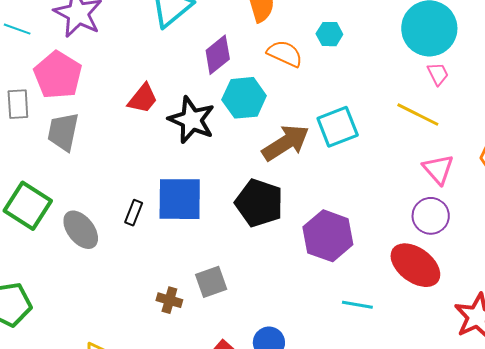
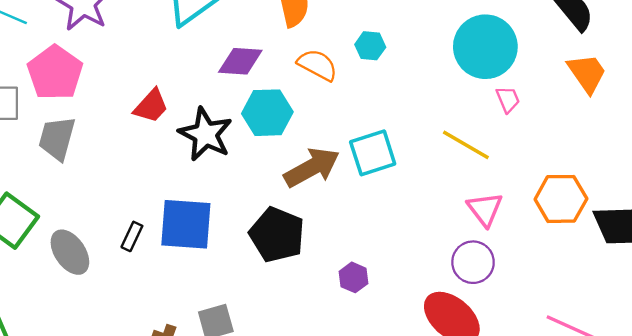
purple diamond: (218, 55) -> (240, 61), turned 39
pink trapezoid: (438, 74) -> (508, 99), moved
purple hexagon: (328, 236) -> (353, 277), size x0.5

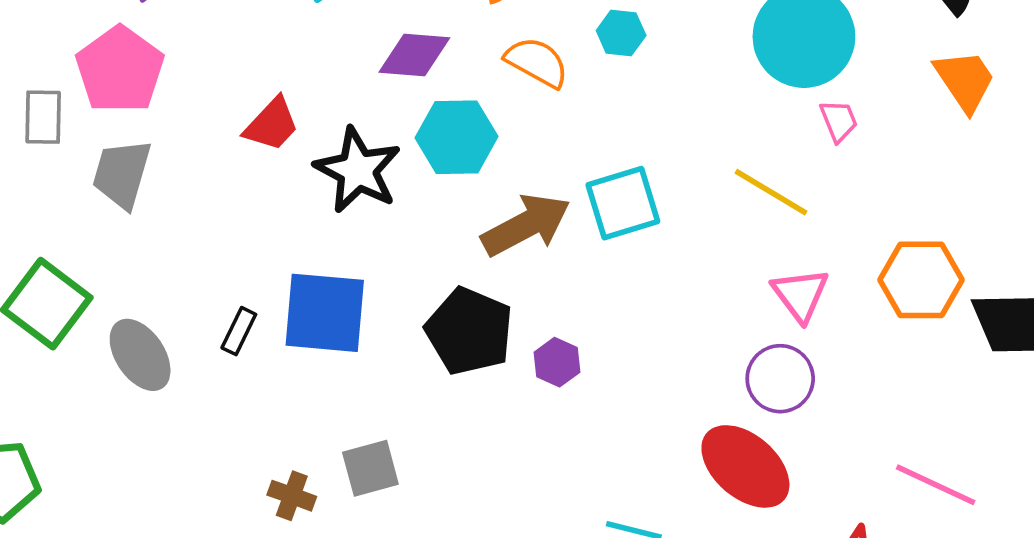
purple hexagon: (353, 277) -> (557, 362), moved

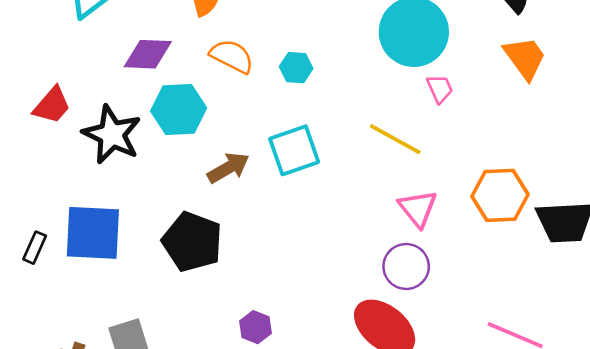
cyan hexagon: (621, 33) -> (296, 68), moved
brown arrow: (526, 225) -> (228, 168), size x0.7
purple hexagon: (557, 362) -> (256, 327), moved

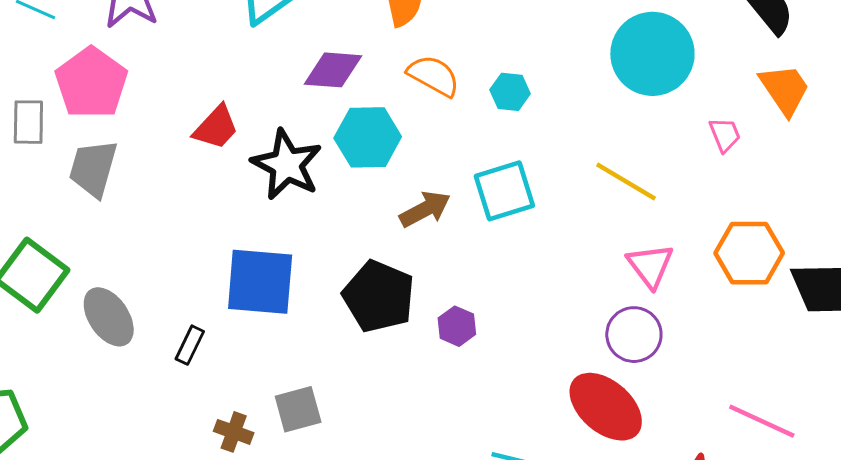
pink trapezoid: (440, 89) -> (725, 135), moved
black rectangle: (35, 248) -> (190, 345), moved
purple hexagon: (256, 327) -> (457, 326), moved

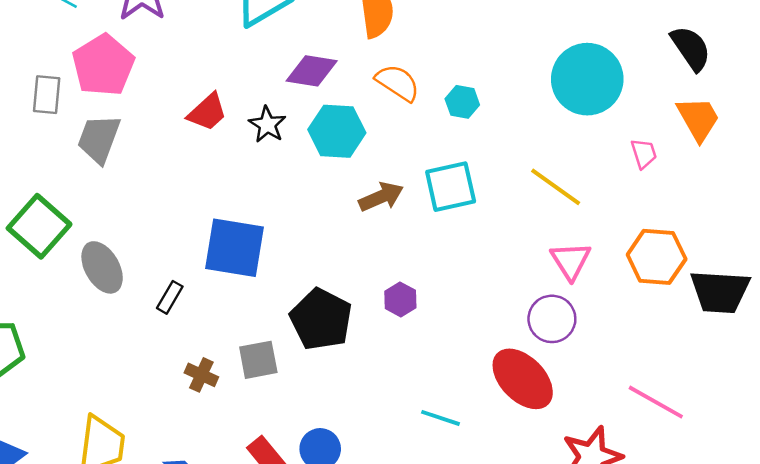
black star: (287, 165) -> (267, 125), moved, size x0.6
black pentagon: (379, 296) -> (321, 319), moved

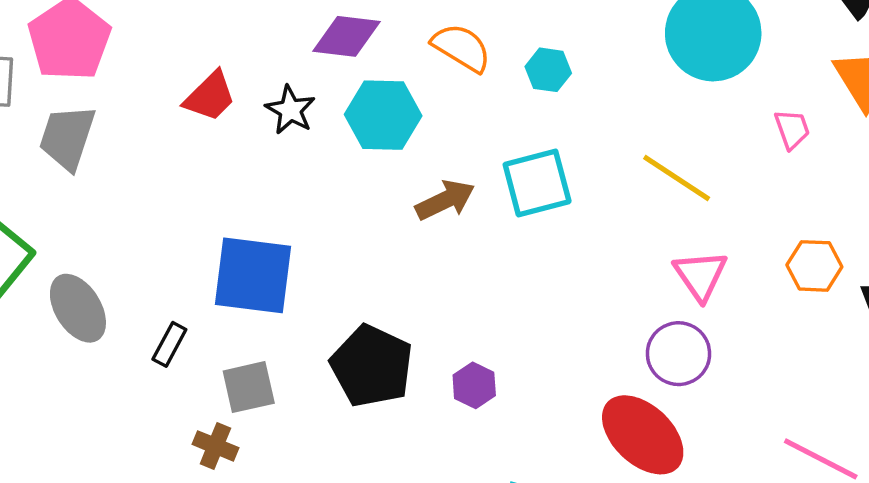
orange hexagon: (657, 257) -> (814, 266), size x0.7
purple hexagon: (400, 299) -> (474, 385), moved
gray square: (258, 360) -> (249, 387), moved

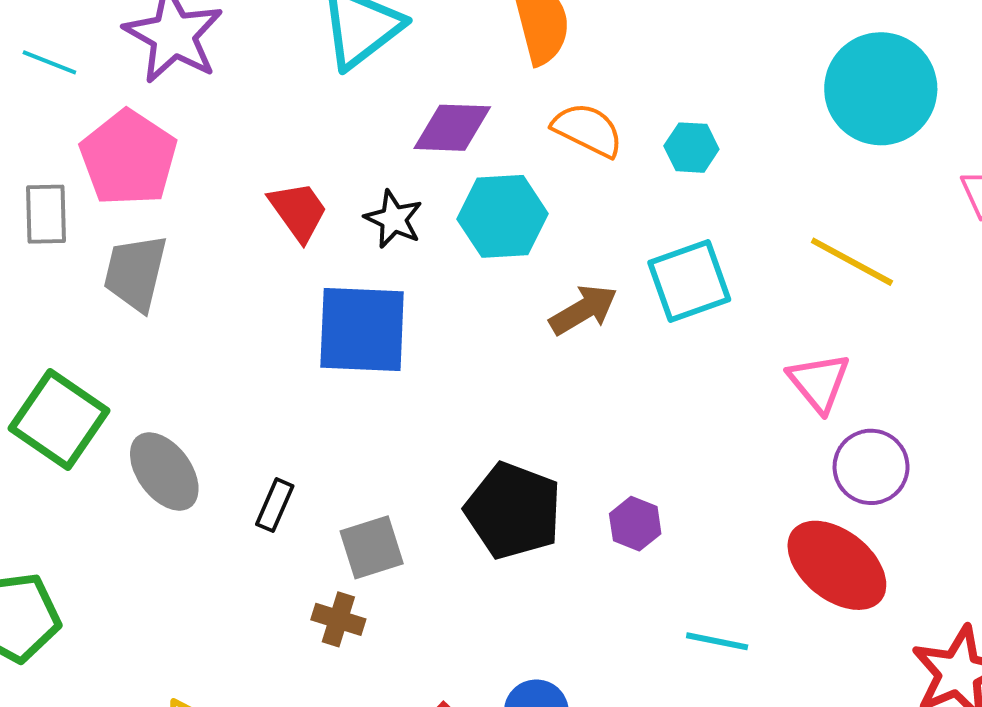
red trapezoid: (210, 96) -> (298, 211), turned -76
blue square: (253, 275) -> (362, 330), moved
pink triangle: (700, 275) -> (819, 382), moved

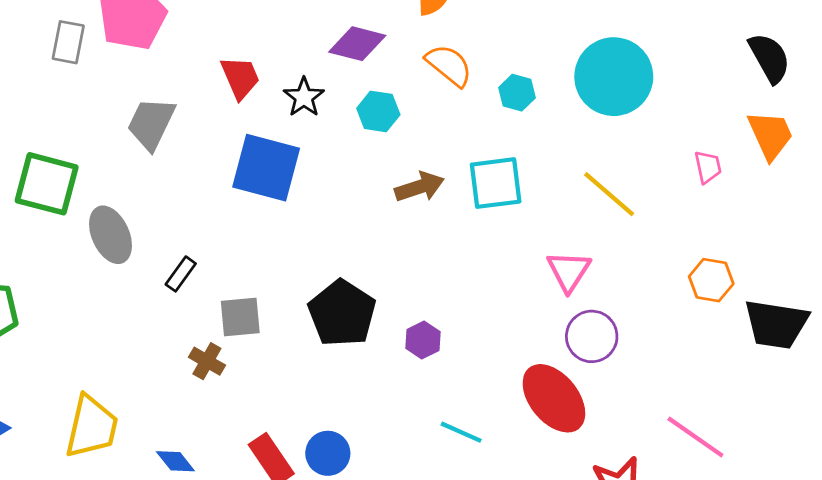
cyan circle: (881, 89) -> (614, 77), moved
cyan hexagon: (503, 216) -> (378, 111), size x0.7
gray trapezoid: (135, 273) -> (151, 124), moved
green square: (59, 420) -> (47, 184), turned -32

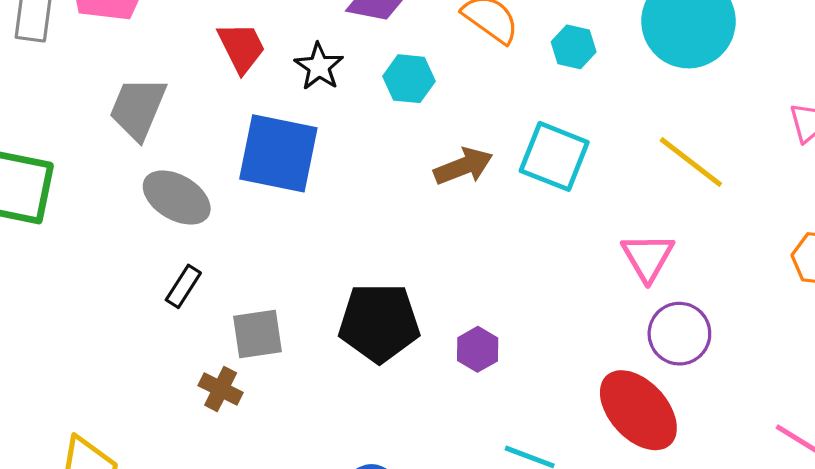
cyan square: (496, 183) -> (554, 156), turned 32
gray ellipse: (111, 235) -> (177, 198), moved, turned -32
black pentagon: (342, 313) -> (379, 323), turned -30

